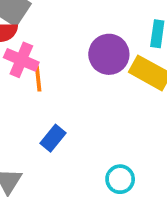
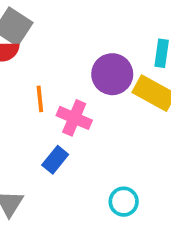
pink cross: (21, 60) -> (74, 118), moved

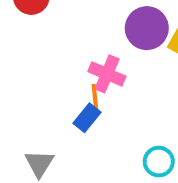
orange line: (40, 99) -> (95, 98), moved

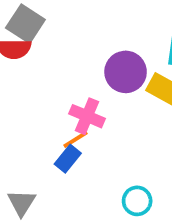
orange line: (95, 98) -> (75, 139), turned 64

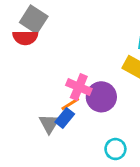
purple circle: (126, 72) -> (101, 97), moved
gray triangle: (22, 203) -> (49, 124), moved

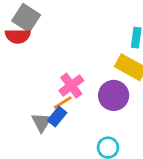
pink cross: (79, 87) -> (71, 86), turned 30
purple circle: (101, 97) -> (114, 95), moved

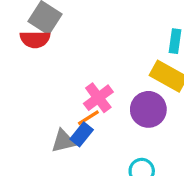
gray triangle: (42, 122) -> (63, 141), turned 45

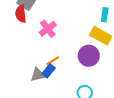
red semicircle: (35, 39) -> (21, 14), turned 84
pink cross: (98, 98) -> (48, 29), moved

